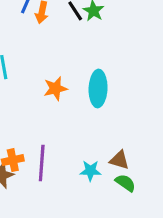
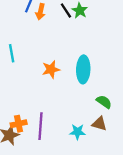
green semicircle: (125, 183) -> (104, 102), moved

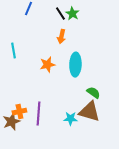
orange arrow: (41, 12) -> (61, 37), moved
brown triangle: (99, 124) -> (89, 112), size x1.6

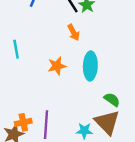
orange arrow: (61, 37) -> (74, 32), turned -40
brown triangle: (89, 112) -> (107, 122), turned 30

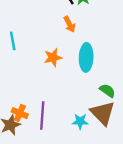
orange cross: (23, 122) -> (20, 113), turned 35

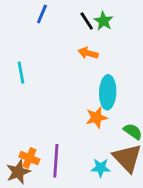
orange arrow: (70, 24) -> (88, 53), turned 133
orange star: (53, 57) -> (96, 117), moved

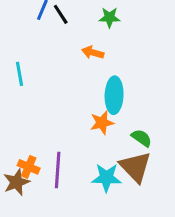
black line: (87, 21) -> (61, 14), moved
green star: (103, 21) -> (109, 17), turned -30
cyan star: (101, 168) -> (106, 178), size x1.4

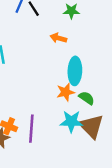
green semicircle: (142, 138) -> (87, 98), moved
cyan star: (106, 178) -> (71, 122), moved

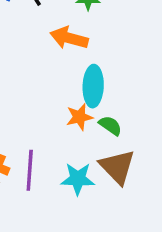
orange arrow: (58, 38) -> (69, 38), size x1.5
cyan star: (71, 122) -> (78, 179), moved

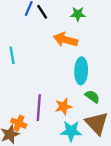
orange star: (79, 117) -> (63, 107), moved
purple line: (30, 170) -> (39, 108), moved

